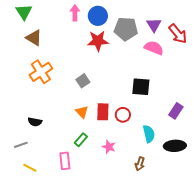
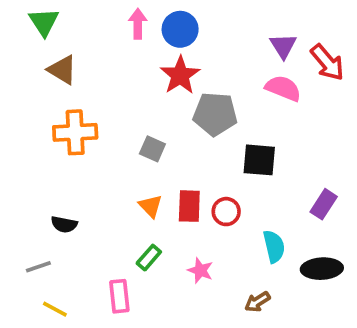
gray pentagon: (126, 29) -> (215, 114), moved
red star: (98, 41) -> (180, 75), turned -30
orange cross: (41, 72) -> (75, 132), turned 30
gray square: (83, 81) -> (152, 149), turned -32
brown arrow: (140, 164) -> (257, 302), turned 40

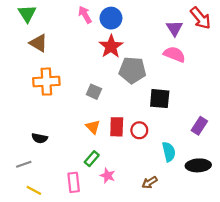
pink arrow: (138, 24) -> (85, 15), turned -30
red arrow: (327, 62) -> (201, 18), moved
pink star: (200, 270) -> (108, 176), moved
brown arrow: (257, 302) -> (150, 182), moved

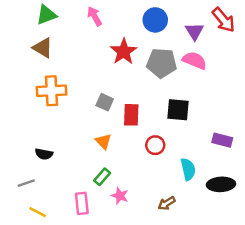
green triangle: (27, 14) -> (46, 15), moved, turned 42
blue circle: (111, 18) -> (155, 20), moved
gray pentagon: (133, 70) -> (162, 63), moved
purple rectangle: (199, 126) -> (222, 140), turned 72
red rectangle: (117, 127) -> (131, 115), moved

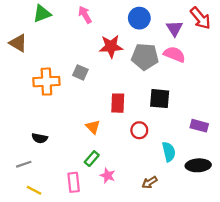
brown triangle: (43, 48) -> (18, 43), moved
red star: (124, 52) -> (111, 46), turned 30
gray square: (105, 102) -> (80, 72), moved

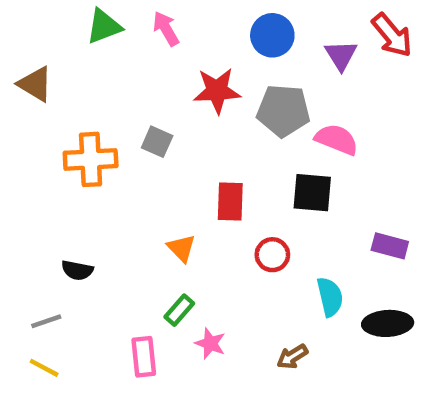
green triangle: (42, 14) -> (104, 26), moved
pink semicircle: (174, 54) -> (337, 139), moved
yellow line: (34, 190) -> (44, 368), moved

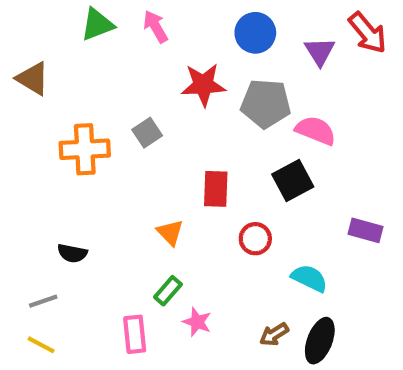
gray square: (157, 142) -> (147, 133), turned 32
black square: (312, 193) -> (293, 180), turned -33
cyan semicircle: (330, 297) -> (309, 278), turned -51
black ellipse: (388, 323) -> (320, 341), moved, turned -66

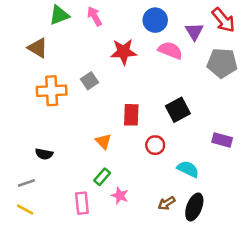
brown triangle: (33, 79) -> (38, 48), moved
gray pentagon: (266, 104) -> (222, 63), moved
pink semicircle: (316, 131) -> (170, 50), moved

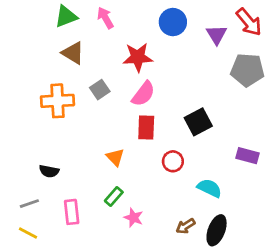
brown triangle: (38, 48) -> (73, 53), moved
pink semicircle: (170, 50) -> (143, 94), moved, turned 105
pink rectangle: (82, 203) -> (72, 212), moved

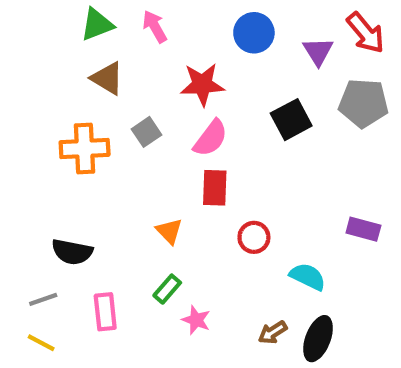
black square: (198, 122) -> (291, 120), moved
black semicircle: (49, 171) -> (72, 252), size x1.4

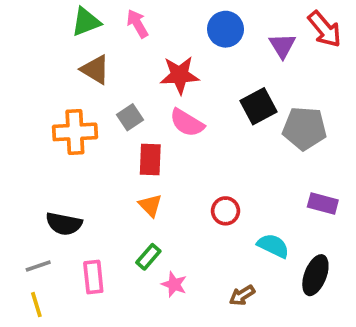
gray pentagon: (363, 103) -> (304, 128), moved
pink semicircle: (211, 138) -> (187, 123), turned 84
red rectangle: (215, 188) -> (150, 159), moved
black ellipse: (318, 339) -> (315, 275), moved
yellow line: (41, 343) -> (36, 305), turned 45

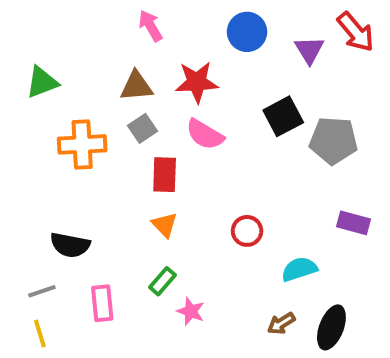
green triangle: (86, 22) -> (42, 82), moved
brown triangle: (95, 70) -> (136, 86), moved, turned -36
cyan semicircle: (273, 246) -> (299, 269), turned -44
black ellipse: (315, 275) -> (331, 327), moved
brown arrow: (242, 295) -> (281, 323), moved

